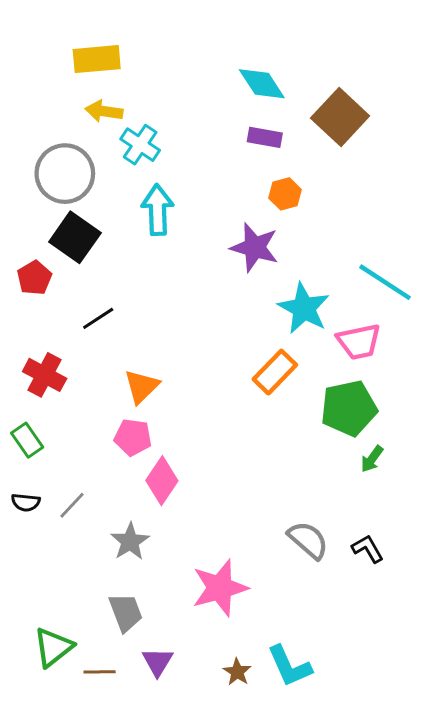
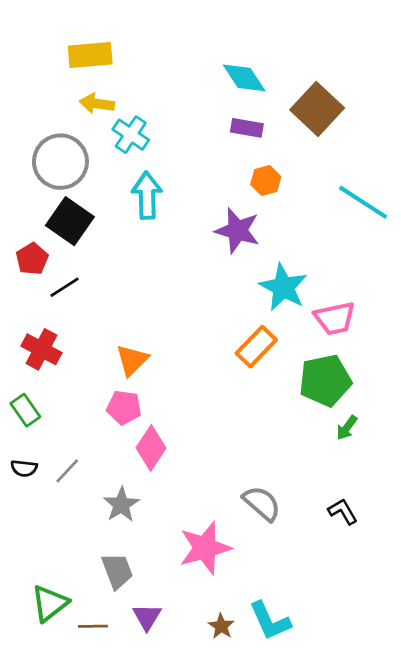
cyan line: (385, 282) -> (363, 202), moved
black line: (98, 318) -> (65, 287), moved
gray semicircle: (308, 540) -> (262, 503), moved

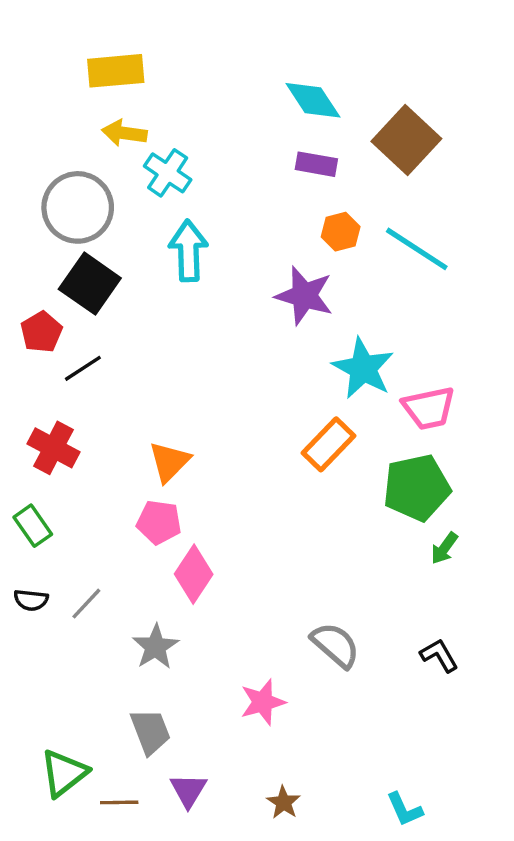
cyan line: (363, 202) -> (417, 249), moved
pink star: (205, 548) -> (263, 702), size x0.7
cyan L-shape: (270, 621) -> (405, 809), moved, size x0.7

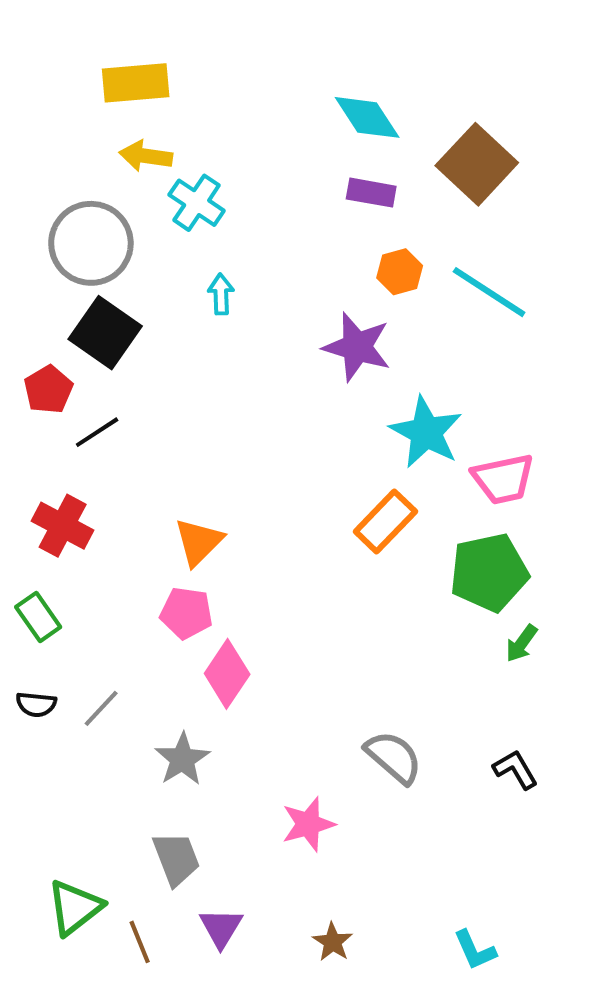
cyan arrow: (188, 251) -> (221, 294), size x0.6
brown line: (119, 802) -> (140, 942), turned 69

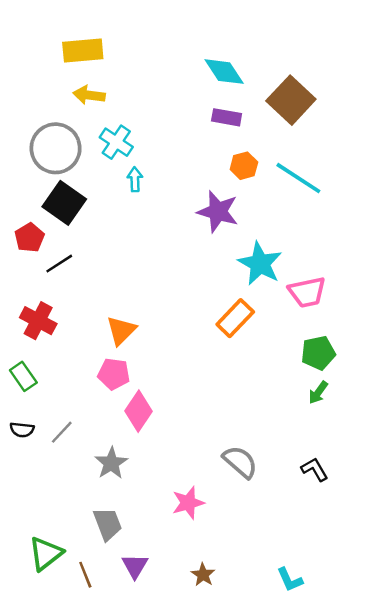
cyan cross: (197, 203) -> (116, 142), moved
green pentagon: (489, 572) -> (318, 353), moved, size x0.7

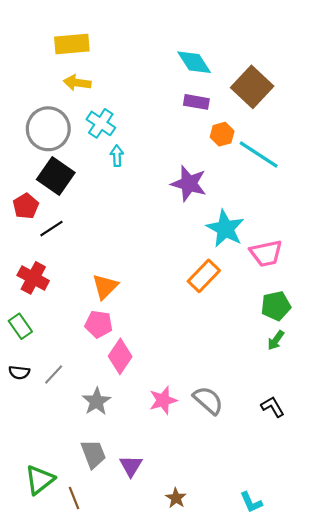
orange hexagon: (244, 166) -> (222, 134), moved
pink star: (188, 503) -> (163, 400), moved
purple triangle: (135, 566) -> (131, 466), moved

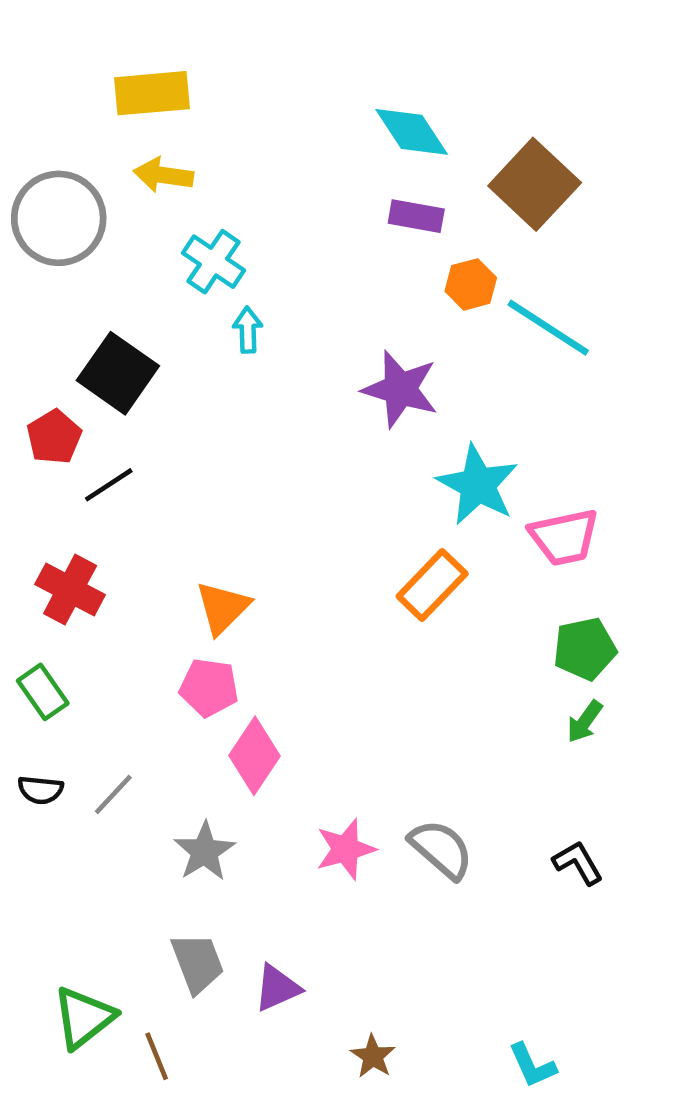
gray circle: (48, 129) -> (59, 218), moved
purple triangle: (131, 466) -> (277, 988), turned 35

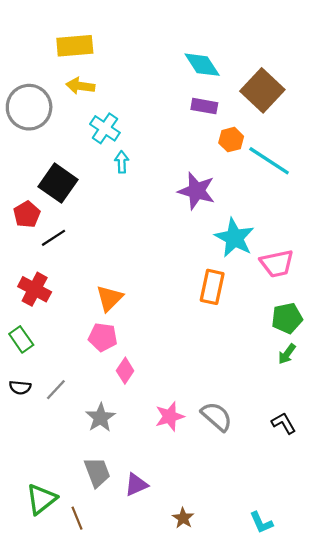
orange rectangle: (432, 585) -> (212, 287), turned -32
pink diamond: (255, 756) -> (125, 371), size x0.7

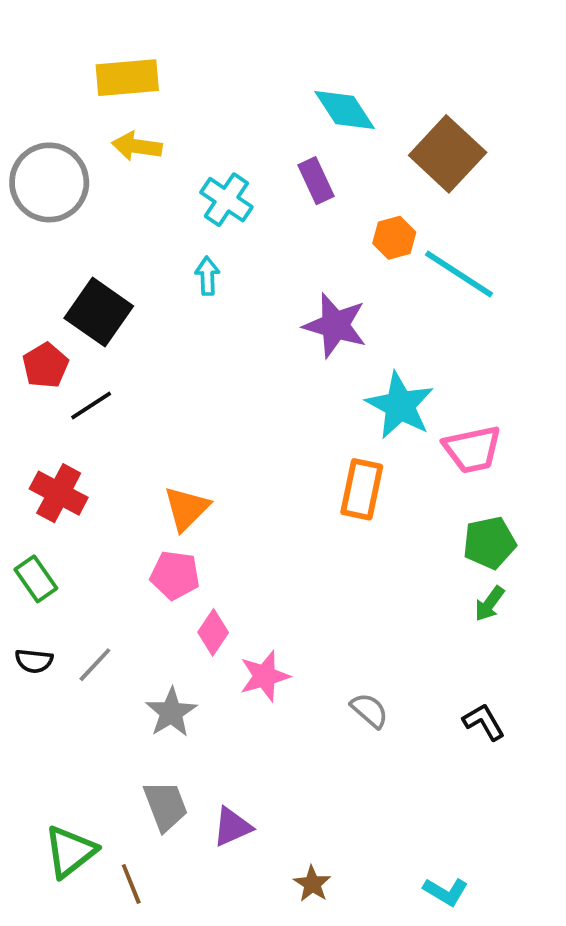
purple rectangle: (204, 106) -> (316, 181), moved, turned 55
cyan cross: (105, 128) -> (226, 200), moved
pink star: (170, 416) -> (265, 676), moved
gray semicircle: (217, 416) -> (369, 710), size x0.7
cyan L-shape: (261, 523) -> (446, 892), turned -35

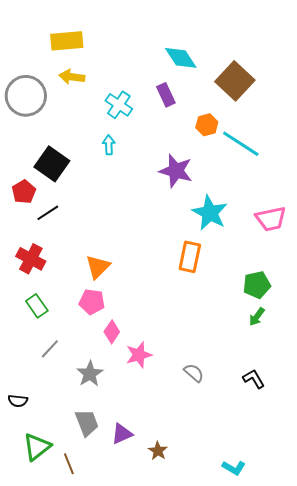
pink trapezoid: (472, 449) -> (271, 219), moved
green rectangle: (36, 579) -> (37, 306), moved
black semicircle: (34, 661) -> (18, 401), moved
brown star: (312, 884) -> (158, 451), moved

